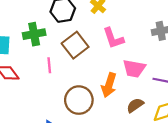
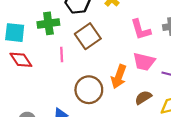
pink L-shape: (113, 38) -> (141, 30), moved

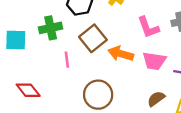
red diamond: (21, 60) -> (28, 90), moved
orange arrow: (119, 77) -> (121, 54), moved, turned 90

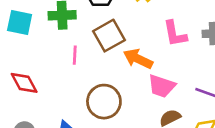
pink trapezoid: (154, 61) -> (162, 86), moved

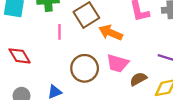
pink trapezoid: (162, 86) -> (118, 63), moved

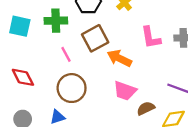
pink line: (59, 32) -> (66, 54), turned -32
brown circle: (85, 68) -> (72, 88), moved

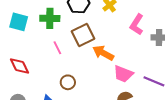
pink L-shape: (151, 38) -> (137, 24), moved, turned 40
brown circle: (72, 88) -> (68, 82), moved, size x0.6
pink trapezoid: (125, 91) -> (123, 74), moved

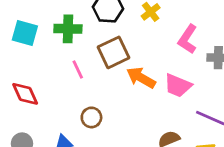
pink trapezoid: (123, 74) -> (178, 86), moved

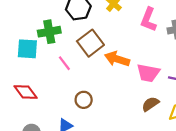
cyan square: (25, 33) -> (27, 49), moved
pink trapezoid: (178, 86) -> (148, 73), moved

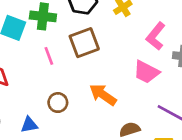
orange arrow: (117, 59) -> (103, 95), moved
pink trapezoid: (148, 73) -> (146, 72), moved

